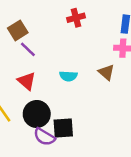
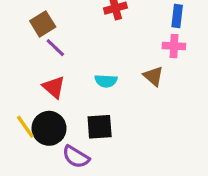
black circle: (37, 114) -> (49, 128), moved
black square: (63, 128) -> (100, 127), moved

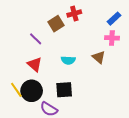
blue rectangle: (177, 16) -> (114, 19), turned 40
brown square: (43, 24) -> (56, 24), moved

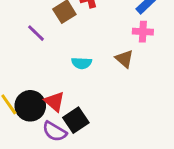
red triangle: (35, 64) -> (54, 102), moved
black square: (64, 90) -> (76, 120), moved, turned -30

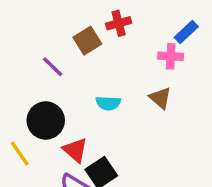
pink cross: (143, 32) -> (171, 56), moved
black circle: (30, 106) -> (46, 120), moved

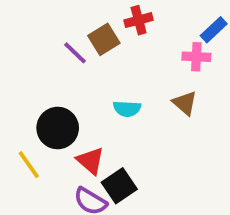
purple line: (53, 67) -> (75, 53), moved

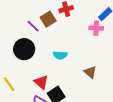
brown triangle: (185, 103) -> (90, 72), moved
black circle: (58, 128) -> (24, 49), moved

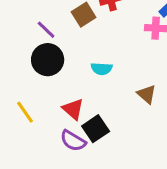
purple line: (33, 26) -> (46, 30), moved

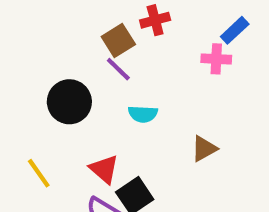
purple line: (46, 30) -> (118, 69), moved
brown triangle: (147, 94) -> (204, 149), turned 50

